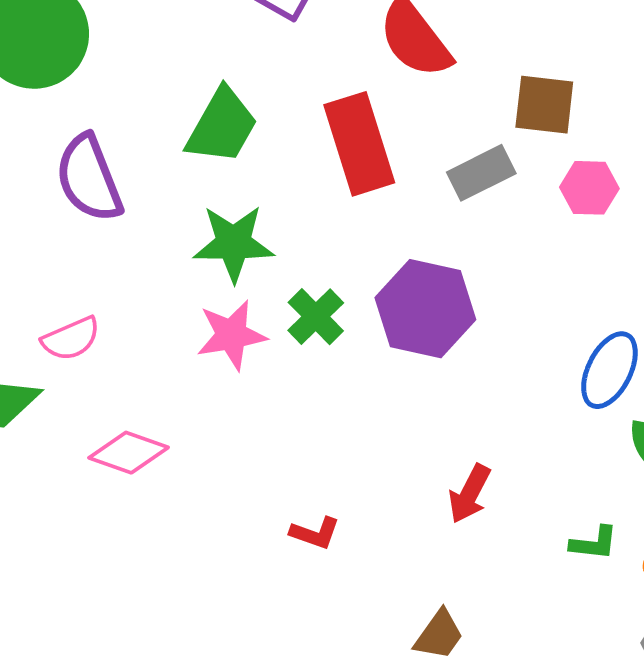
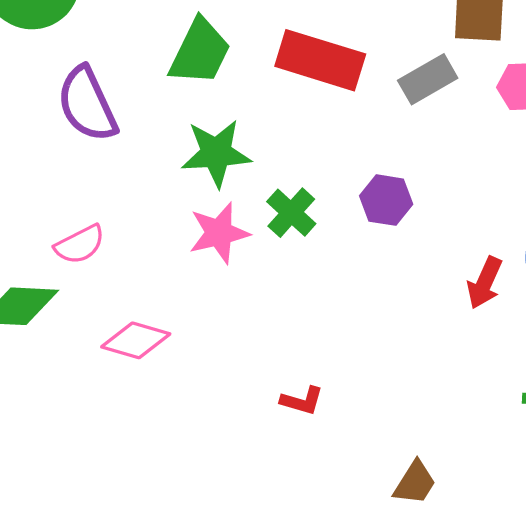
red rectangle: (359, 144) -> (320, 60), turned -52
purple hexagon: (425, 309) -> (386, 200), size x0.6
red arrow: (470, 494) -> (485, 283), moved

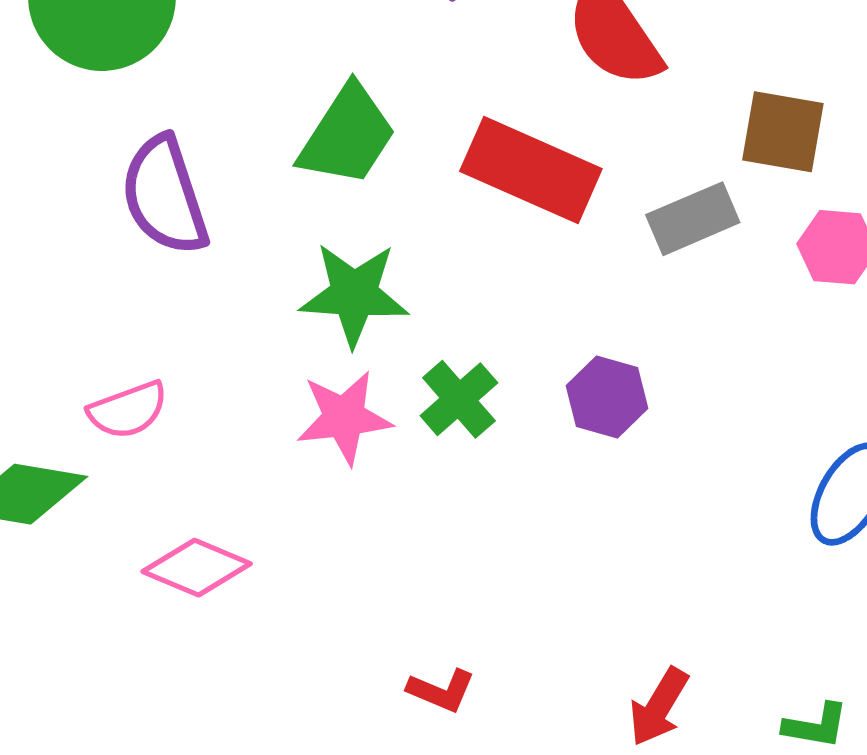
red arrow: (485, 283) -> (659, 707), moved

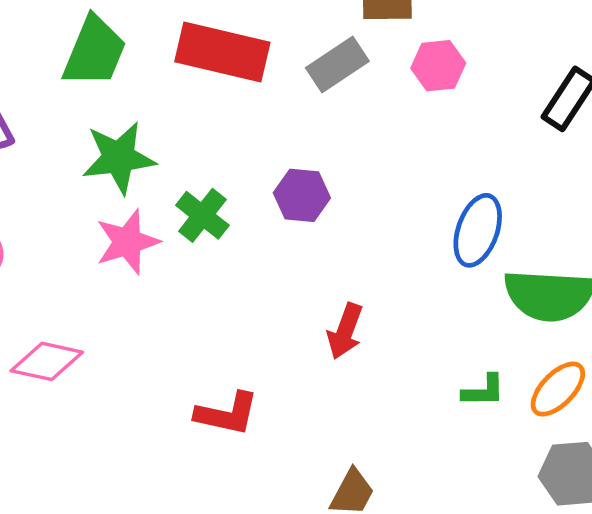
red L-shape: (441, 691) -> (227, 414), size x1.4
red arrow: (659, 707) -> (345, 331), moved

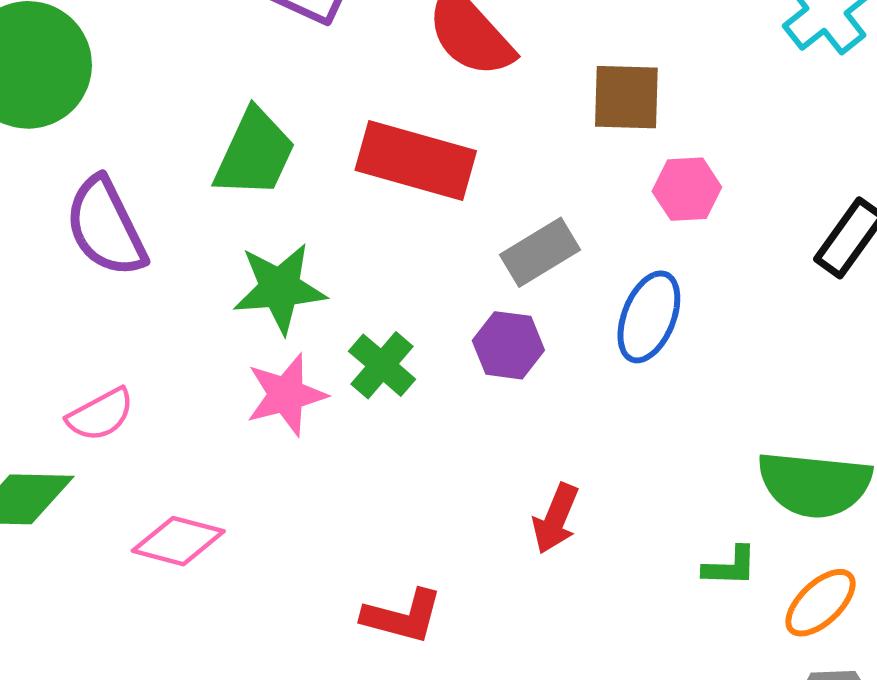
gray rectangle: (337, 65) -> (540, 252), moved
blue ellipse: (478, 230) -> (649, 317), moved
green L-shape: (483, 391) -> (730, 566), moved

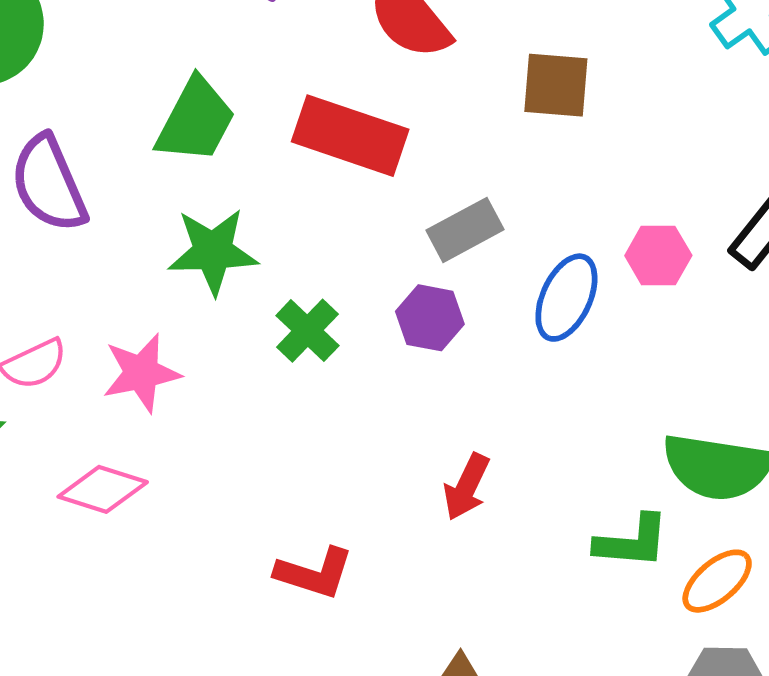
pink hexagon: (687, 189) -> (658, 256), moved
pink star: (286, 395) -> (141, 373), moved
green L-shape: (730, 566) -> (632, 542), size x1.4

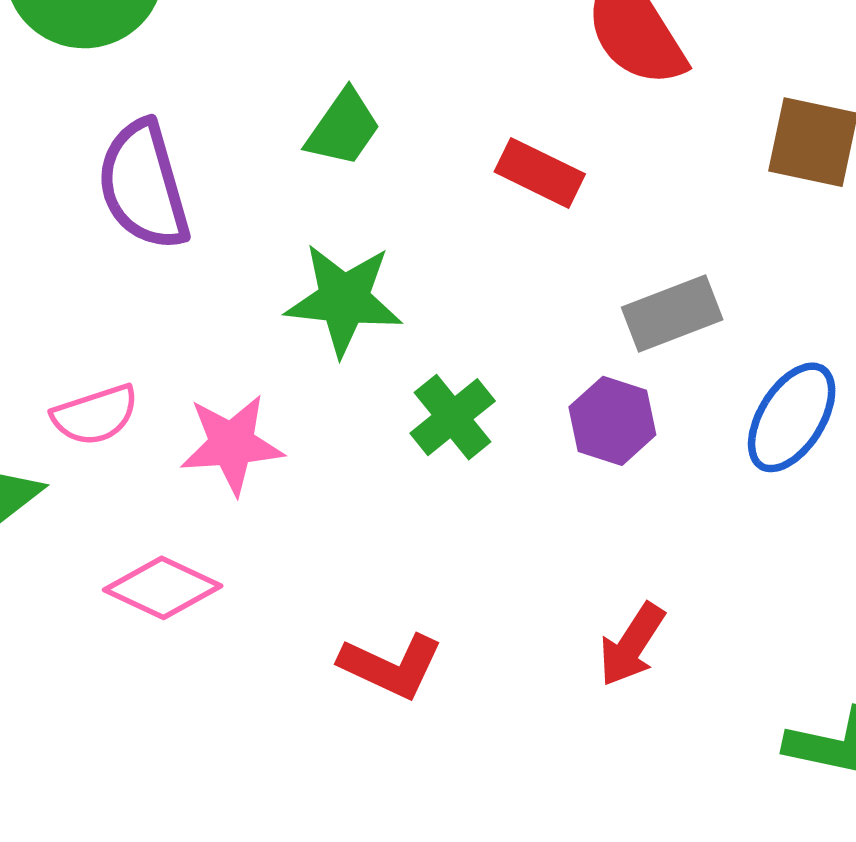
green trapezoid: (196, 120) -> (343, 128), size x0.7
red rectangle: (350, 136) -> (540, 173), size x0.6
red L-shape: (314, 573) -> (391, 666), moved

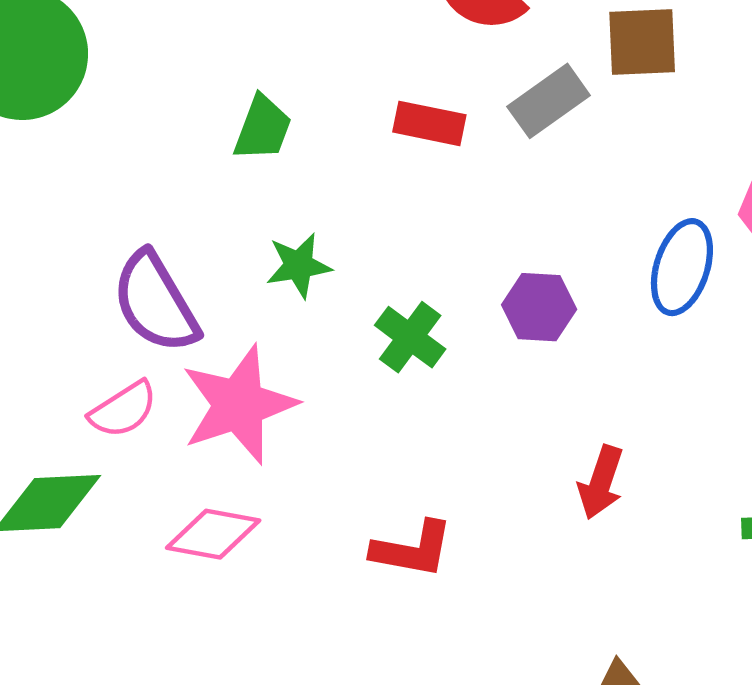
purple semicircle: (143, 185) -> (155, 302), moved
green star: (344, 300) -> (299, 265), size x0.7
gray rectangle: (672, 314) -> (549, 101), moved
pink star: (232, 444) -> (239, 405), size x1.4

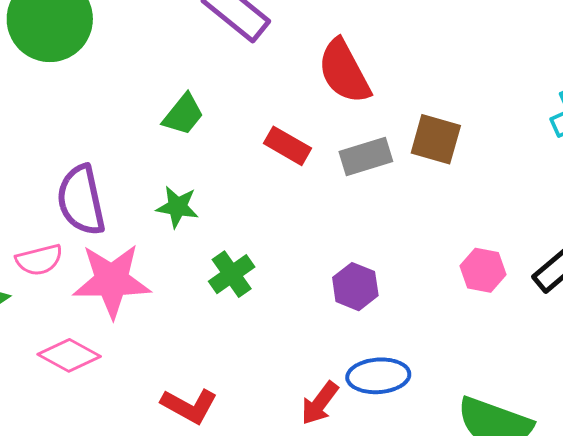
blue ellipse: (682, 267) -> (378, 376), moved, turned 50
purple hexagon: (539, 307) -> (355, 287), moved

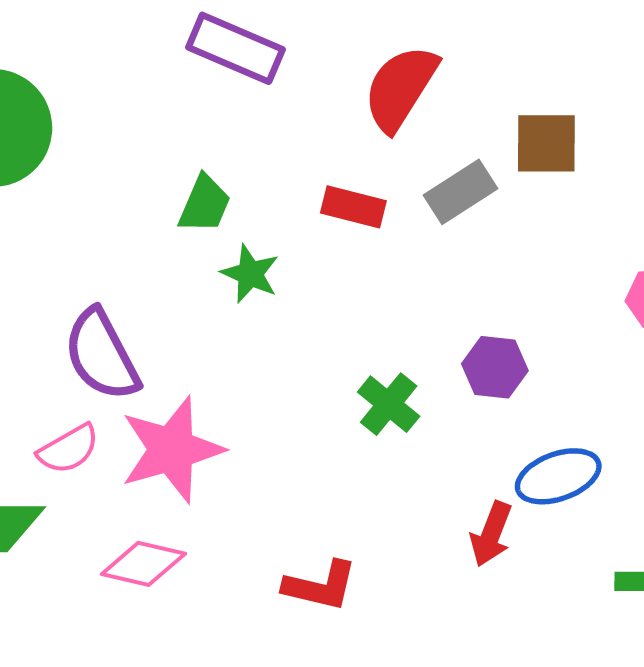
red semicircle: (344, 71) -> (400, 88), turned 76
green star: (177, 207) -> (250, 274), moved, turned 30
green cross: (232, 274) -> (389, 404), moved

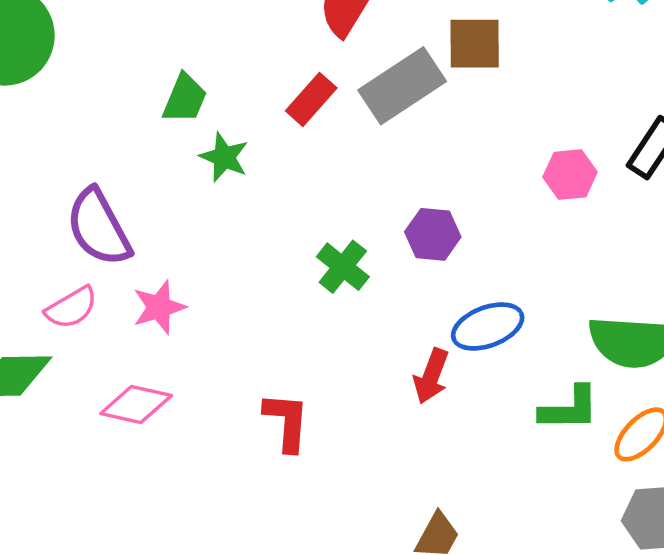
gray rectangle: (461, 192) -> (402, 86), size x1.4
red rectangle: (353, 207) -> (311, 99), turned -62
pink star: (172, 450) -> (159, 307), size x0.6
red L-shape: (320, 586) -> (287, 422), turned -98

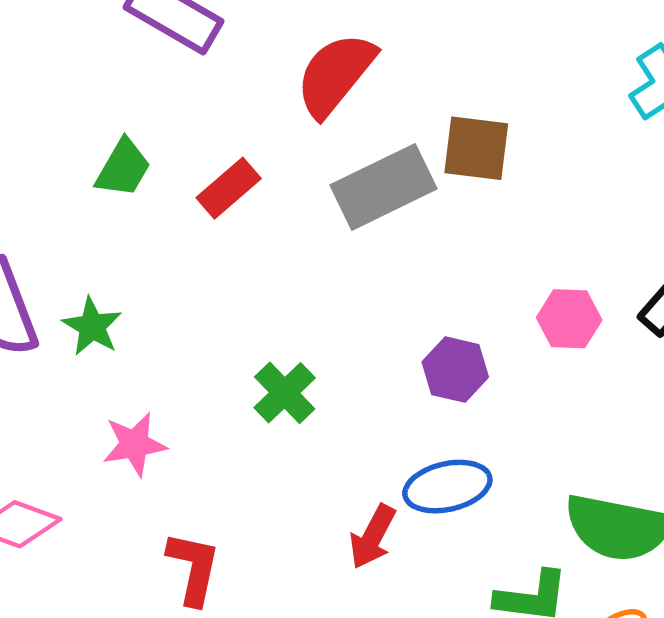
red rectangle: (311, 99) -> (229, 188), moved
green star: (224, 157) -> (92, 326), moved
purple hexagon: (433, 234) -> (455, 370), moved
pink star: (159, 307) -> (134, 444), moved

